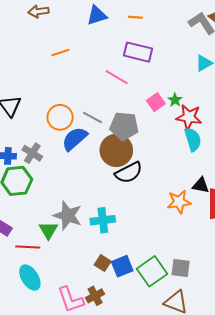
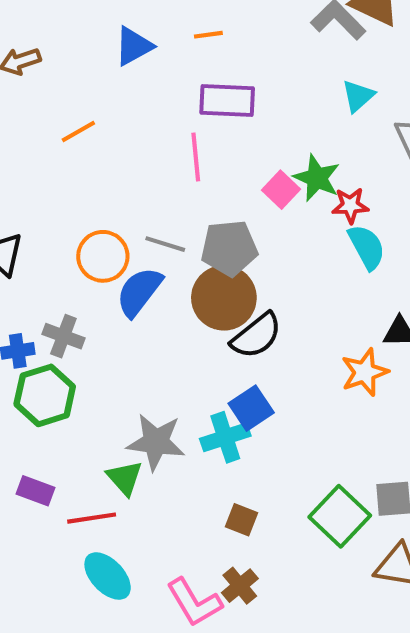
pink line: (117, 77) -> (196, 157), turned 65
green star: (175, 100) -> (317, 178), size x1.6
red star: (189, 117) -> (350, 205), size x0.7
blue square: (122, 266) -> (251, 408), moved

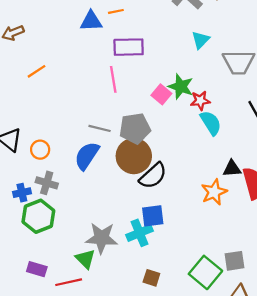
blue triangle: (134, 46) -> (91, 21), moved, turned 30
orange line: (78, 132) -> (36, 71), moved
orange circle: (103, 256) -> (40, 150), moved, size x0.7
blue square: (251, 408) -> (153, 216), turned 30

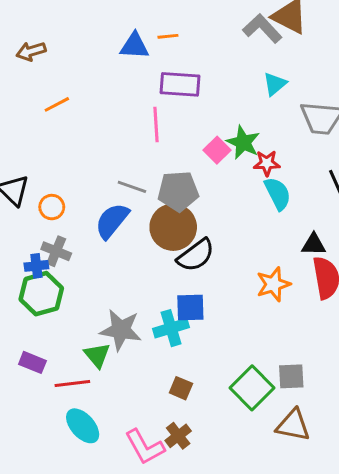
black triangle: (232, 169) -> (314, 244), moved
blue cross: (22, 193) -> (36, 266), moved

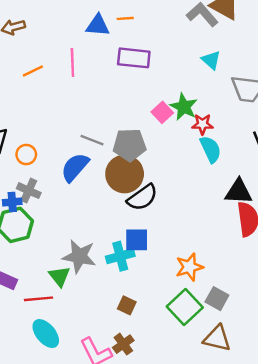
cyan triangle: (275, 84) -> (211, 60), turned -40
pink line: (156, 125) -> (72, 62), moved
black triangle: (314, 244) -> (239, 192), size x1.4
orange star: (273, 284) -> (189, 267), moved
gray square: (291, 376) -> (217, 299), turned 30

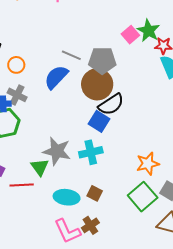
blue square: (137, 240) -> (99, 121), moved, turned 30
cyan ellipse: (46, 334) -> (67, 197), moved, turned -45

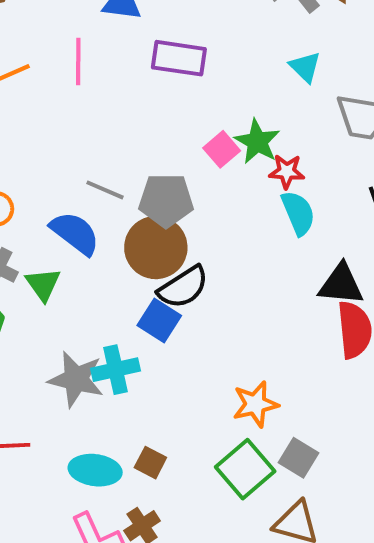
blue semicircle: (56, 77) -> (75, 233), turned 84
cyan cross: (91, 152) -> (116, 370), moved
green triangle: (40, 167) -> (43, 284), moved

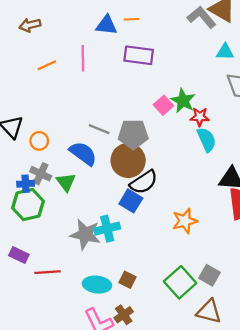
cyan triangle: (305, 67) -> (225, 52), moved, turned -42
orange star: (255, 404) -> (185, 221), moved

